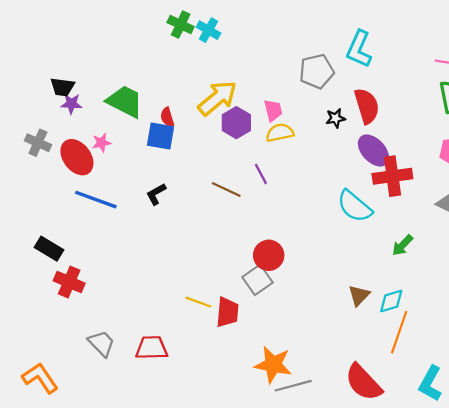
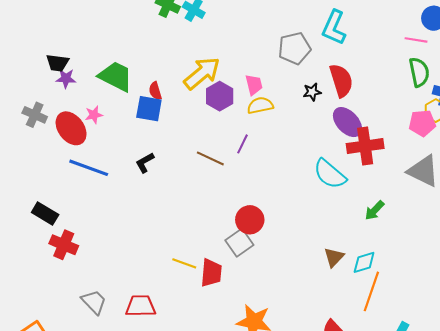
purple line: (261, 174) -> (242, 144), turned 54

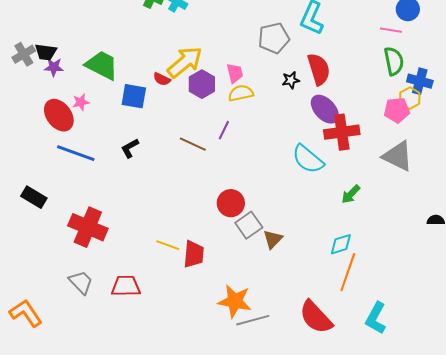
red semicircle: (155, 91) -> (162, 79), moved, turned -48
gray cross: (35, 115) -> (24, 54), moved, turned 35
gray square: (239, 243) -> (249, 225), moved
red cross: (64, 245) -> (88, 227), moved, size x1.4
brown triangle: (334, 257) -> (273, 239), moved

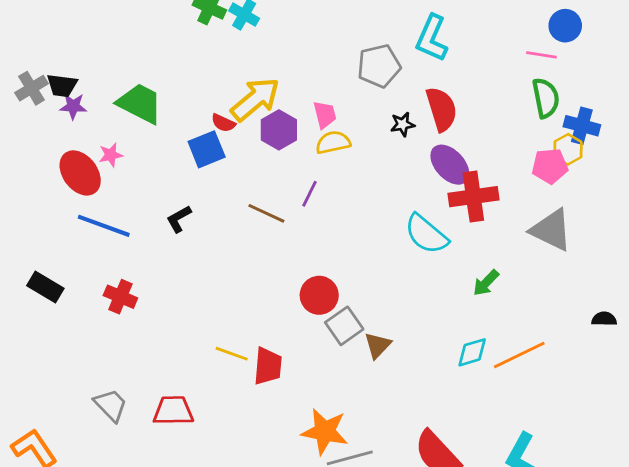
blue square: (134, 96) -> (207, 149), moved, turned -32
red cross: (88, 227) -> (120, 297), moved, size x0.6
orange line: (348, 272) -> (519, 355), moved, turned 45

